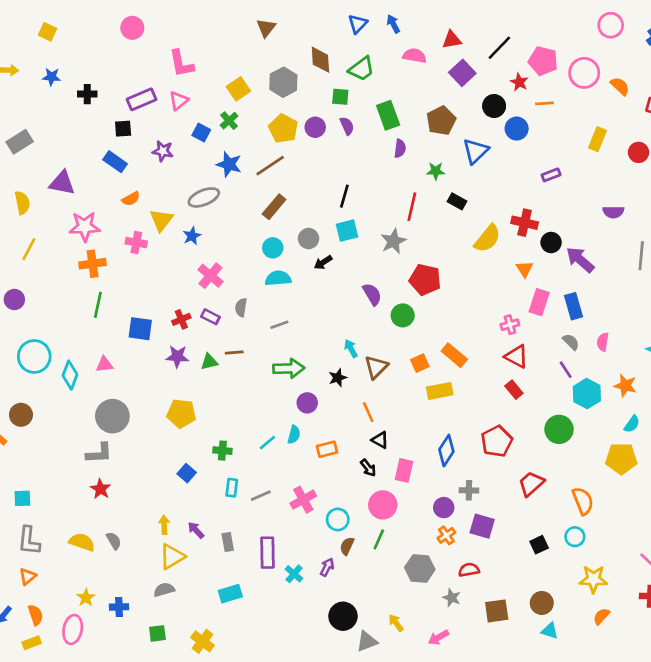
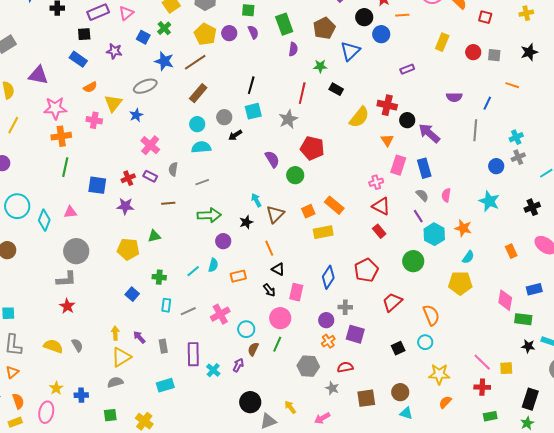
green triangle: (209, 362) -> (154, 236), moved

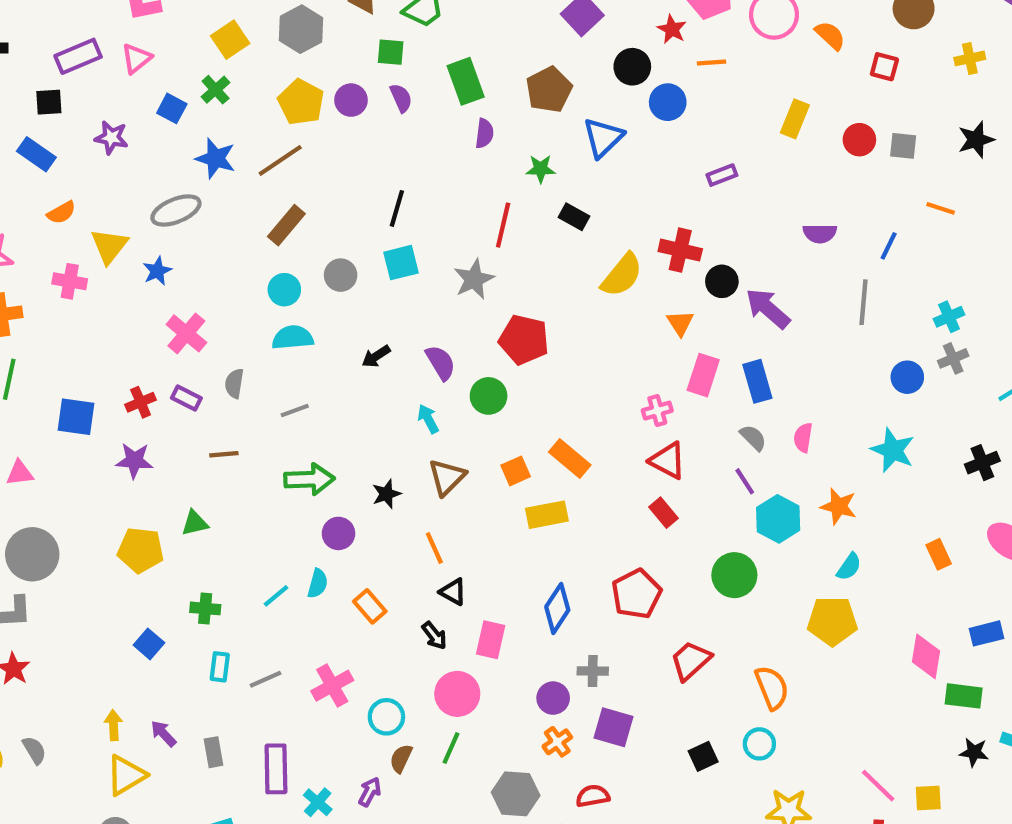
black arrow: (235, 135) -> (376, 356), moved
cyan arrow: (256, 200) -> (428, 419), moved
orange rectangle: (238, 276) -> (370, 606), turned 63

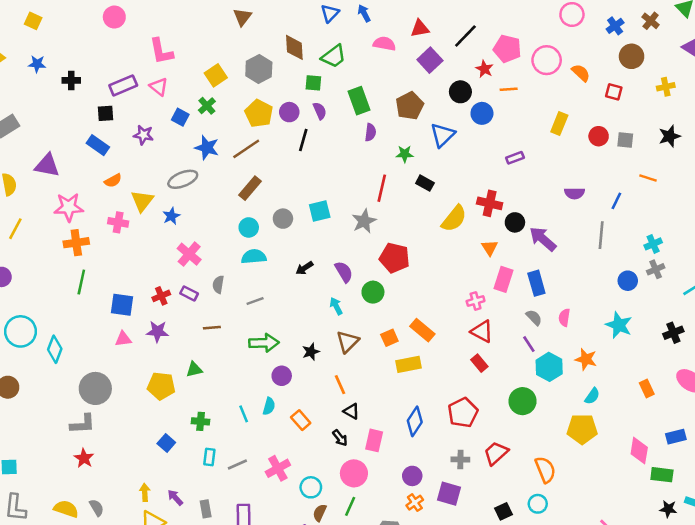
pink triangle: (136, 58) -> (159, 87), turned -42
black line: (397, 208) -> (303, 140), moved
pink triangle: (20, 473) -> (123, 339), moved
cyan line: (276, 596) -> (244, 414), turned -72
gray cross: (593, 671) -> (460, 459), moved

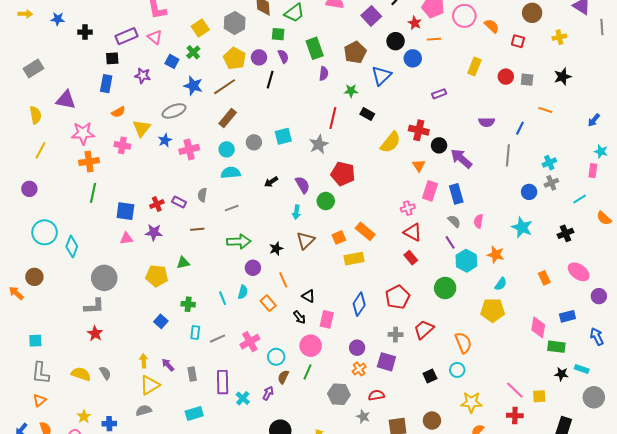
blue rectangle: (98, 145) -> (106, 84), turned 66
pink cross: (189, 254) -> (189, 149), moved, turned 36
cyan arrow: (336, 306) -> (296, 212), turned -144
orange line: (340, 385) -> (283, 280), moved

